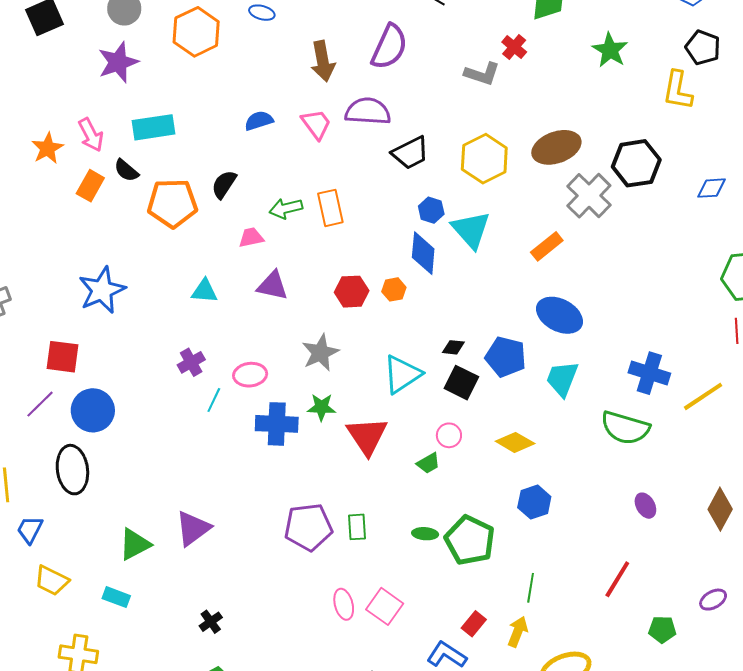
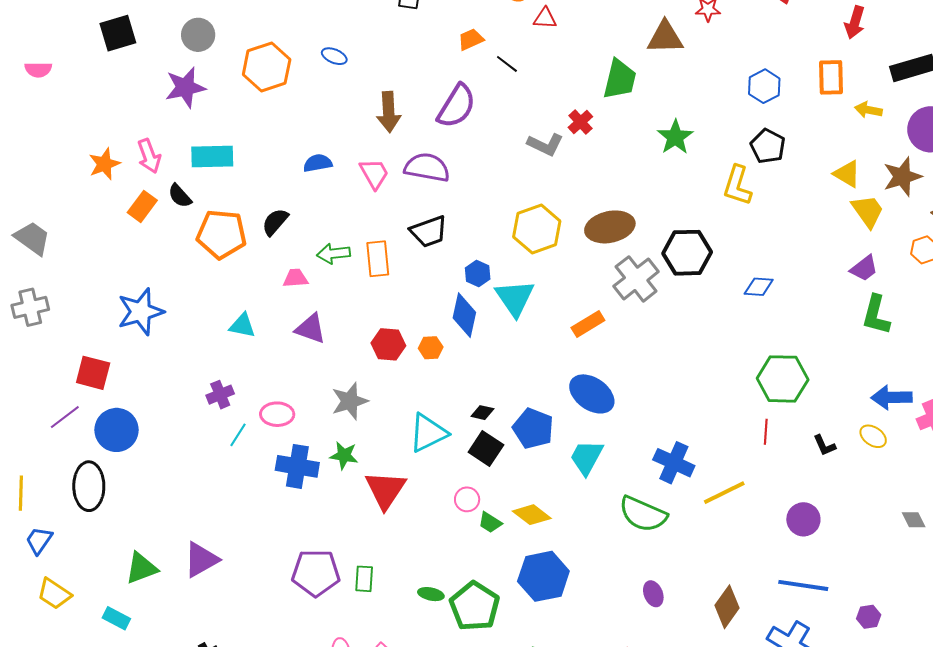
black trapezoid: (410, 153) -> (429, 232), moved
green trapezoid: (428, 463) -> (490, 522), moved, turned 55
blue hexagon: (534, 502) -> (543, 576), size x1.5

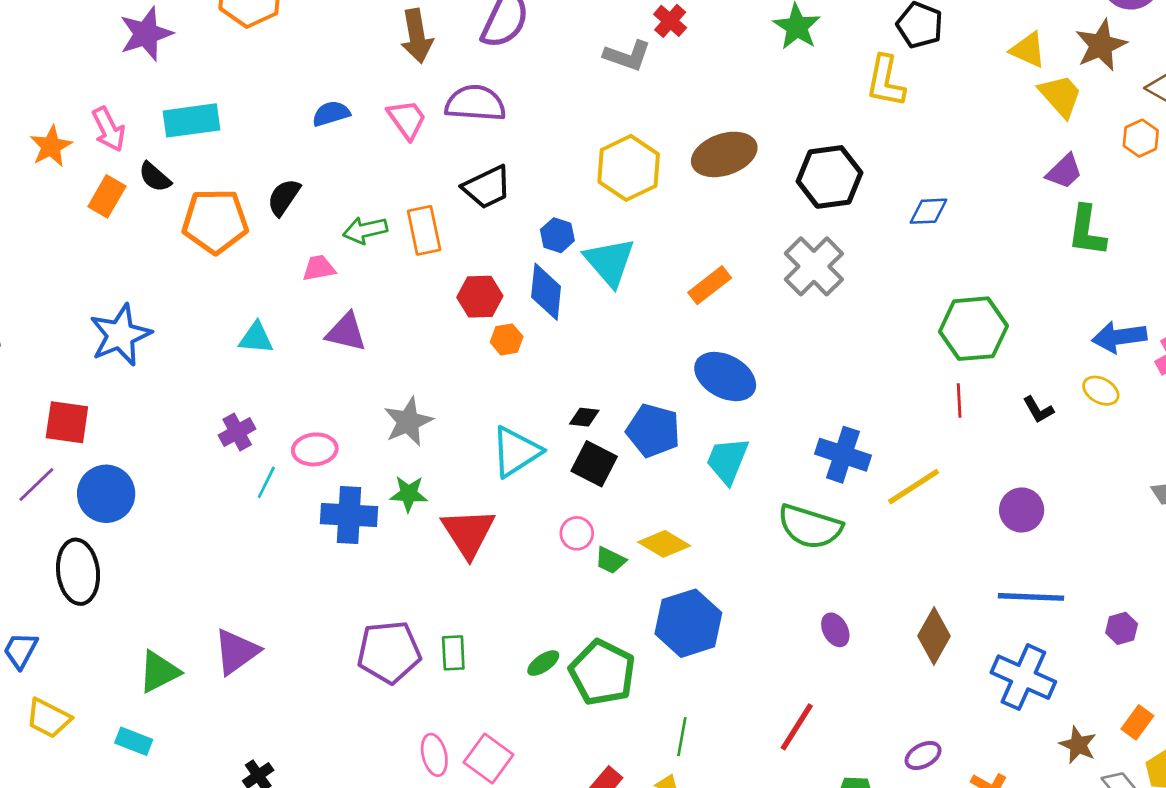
gray cross: (636, 279) -> (814, 266), moved
red hexagon: (388, 344) -> (480, 297), moved
green ellipse: (431, 594) -> (543, 663), turned -40

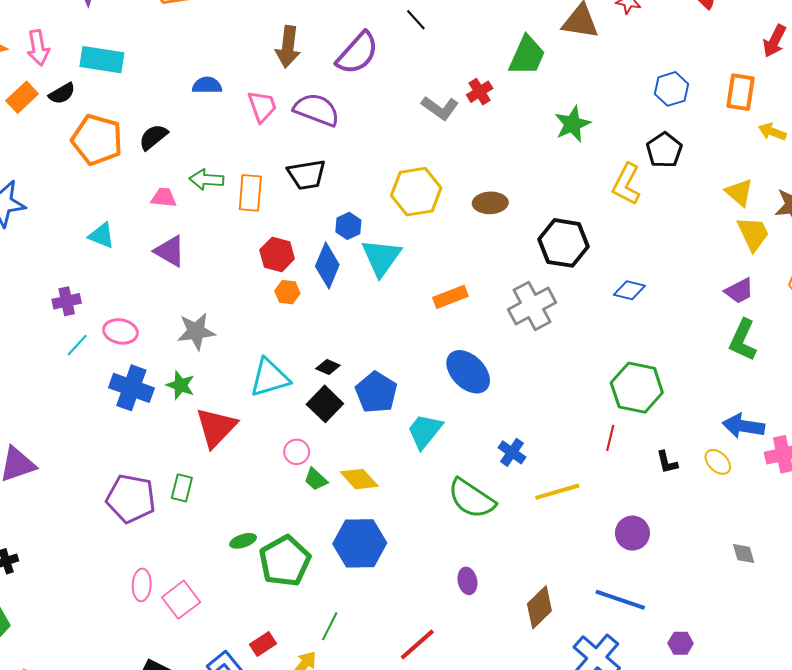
brown ellipse: (724, 154) -> (490, 203), size x0.7
black semicircle: (155, 177) -> (62, 93), turned -88
blue ellipse: (725, 377) -> (468, 372), moved
blue cross: (843, 455) -> (512, 452), size x0.7
green rectangle: (453, 653) -> (182, 488), moved

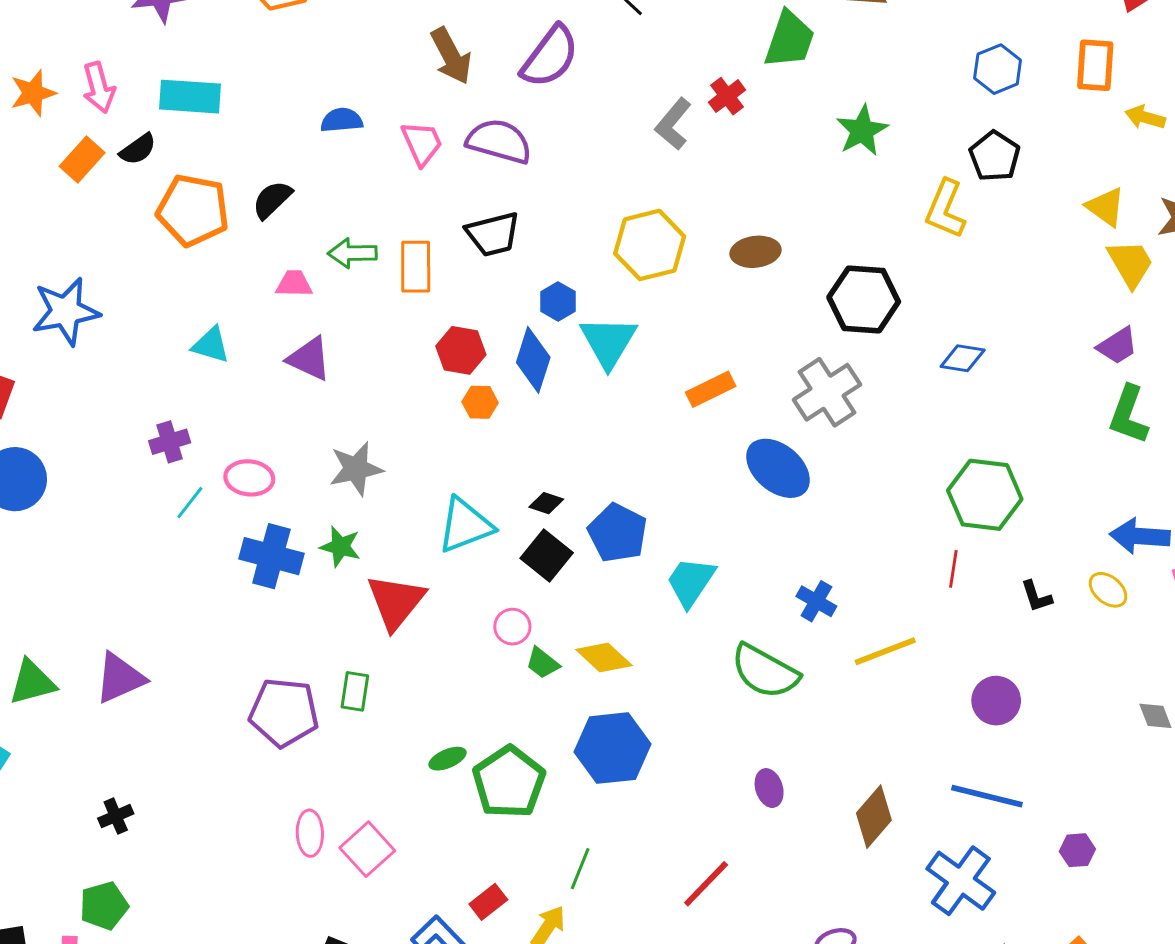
brown arrow: (288, 47) -> (451, 56), turned -30
gray L-shape: (440, 108) -> (673, 124), turned 99
blue ellipse: (468, 372) -> (778, 468), moved

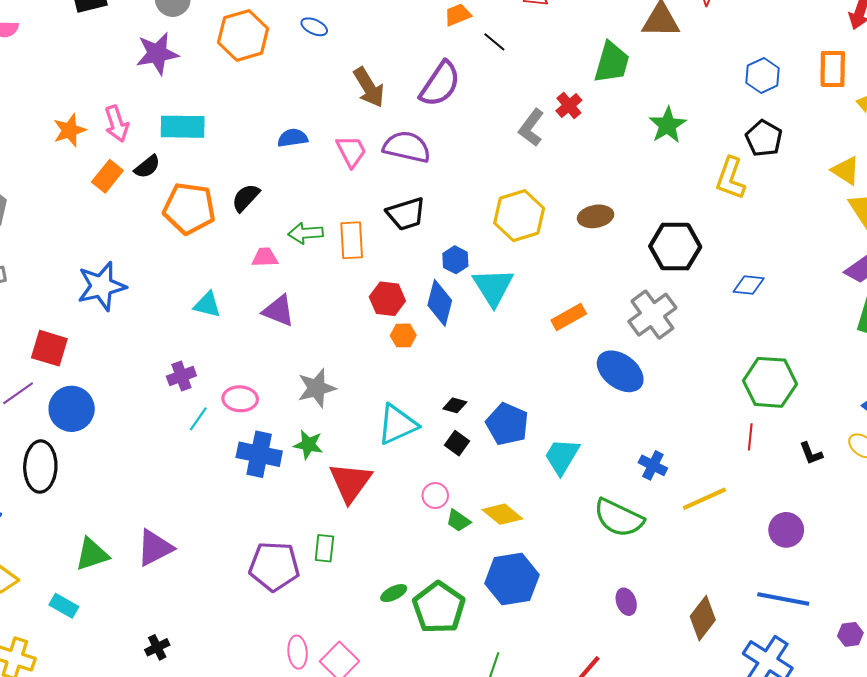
black square: (547, 556) -> (457, 443), size x0.7

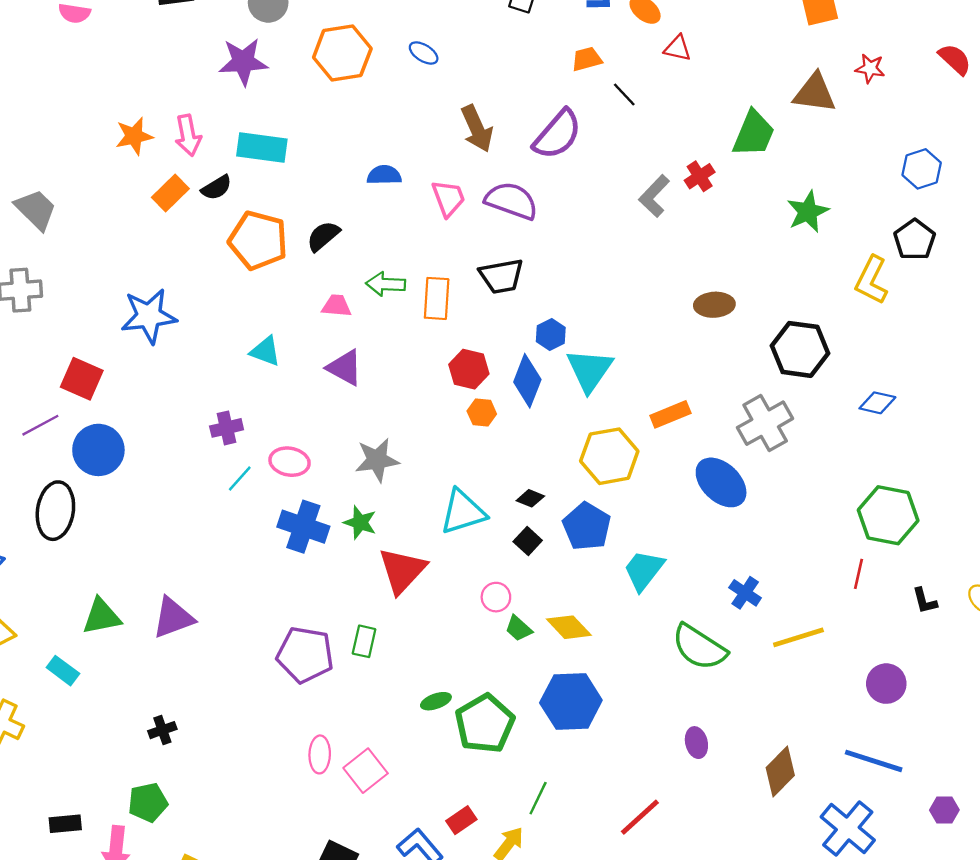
yellow hexagon: (519, 216) -> (609, 456), moved

